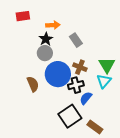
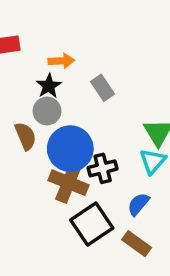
brown cross: (80, 67) -> (68, 183), moved, size x1.5
brown semicircle: (33, 84) -> (25, 136), moved
blue semicircle: (86, 98) -> (138, 204), moved

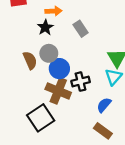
gray circle: (47, 111) -> (49, 53), moved
blue circle: (70, 149) -> (59, 69), size x0.7
black square: (92, 224) -> (41, 118), moved

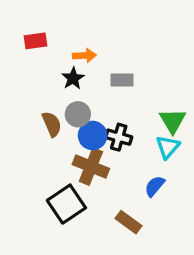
gray rectangle: (81, 29) -> (122, 80), turned -56
black cross: (81, 82) -> (119, 137), moved, turned 30
brown rectangle: (103, 131) -> (128, 222), moved

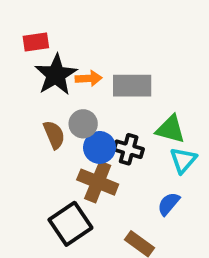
orange arrow: (84, 56) -> (89, 78), moved
black star: (73, 78) -> (56, 75), moved, size x1.6
gray rectangle: (122, 80) -> (132, 86), size x1.5
green triangle: (173, 121) -> (170, 129), moved, turned -44

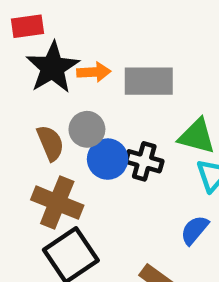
brown cross: (98, 182) -> (57, 203), moved

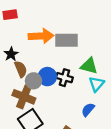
black star: (53, 67) -> (11, 54), moved, size x0.6
orange arrow: (94, 72) -> (41, 36), size x1.6
gray circle: (87, 129) -> (34, 81), moved

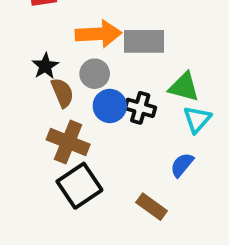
gray circle: (34, 81) -> (95, 74), moved

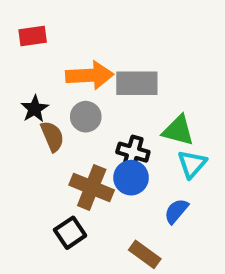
blue circle: (110, 106) -> (131, 178), moved
brown cross: (68, 142) -> (92, 187), moved
black square: (79, 186) -> (70, 233), size x0.7

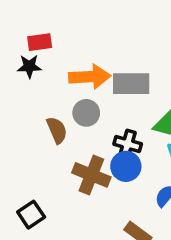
black star: (35, 109) -> (29, 66), moved, turned 30
black square: (70, 233) -> (31, 215), moved

